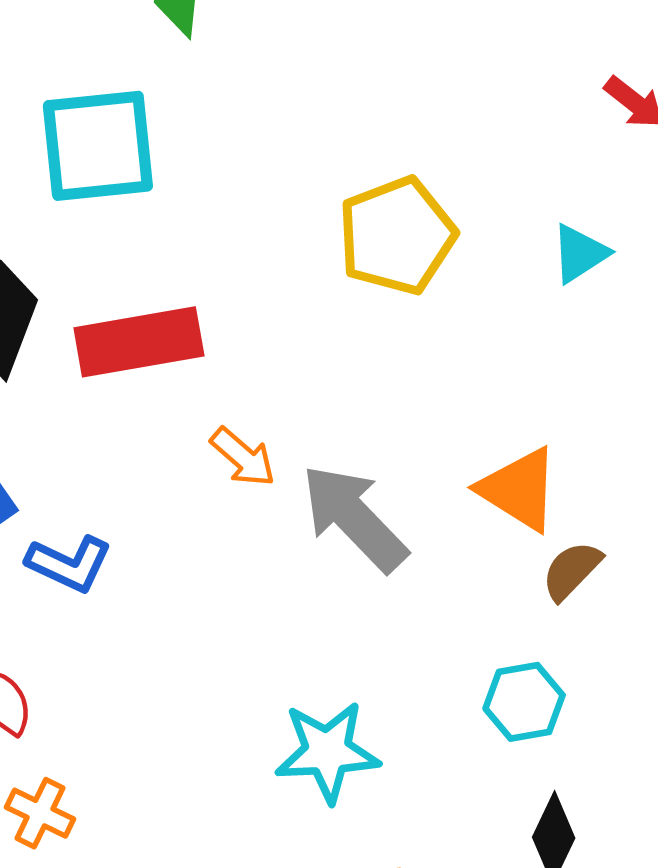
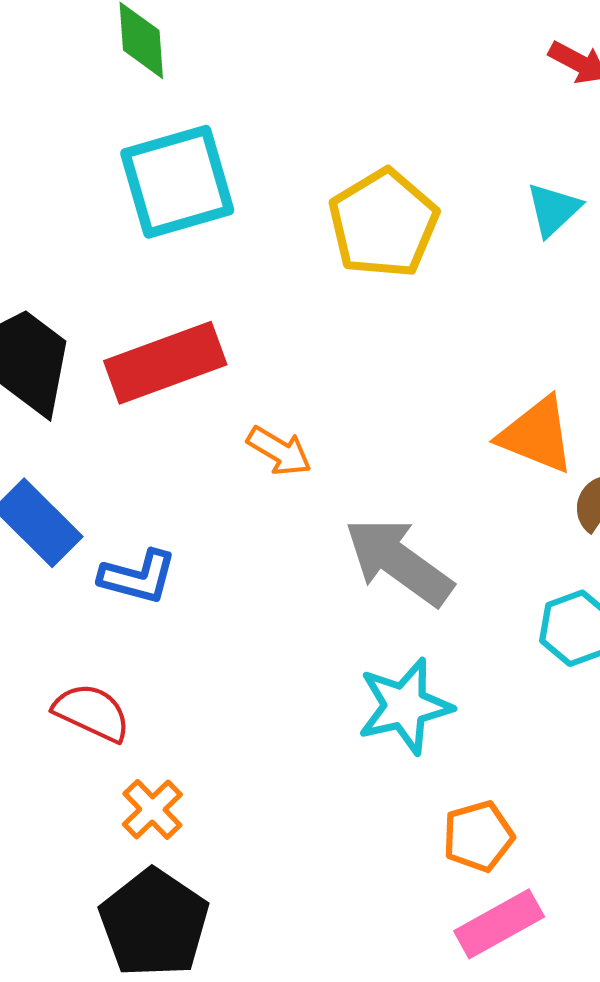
cyan square: (98, 146) -> (177, 182), moved
gray arrow: (354, 518) -> (399, 562), moved
orange cross: (40, 813) -> (152, 809), turned 30

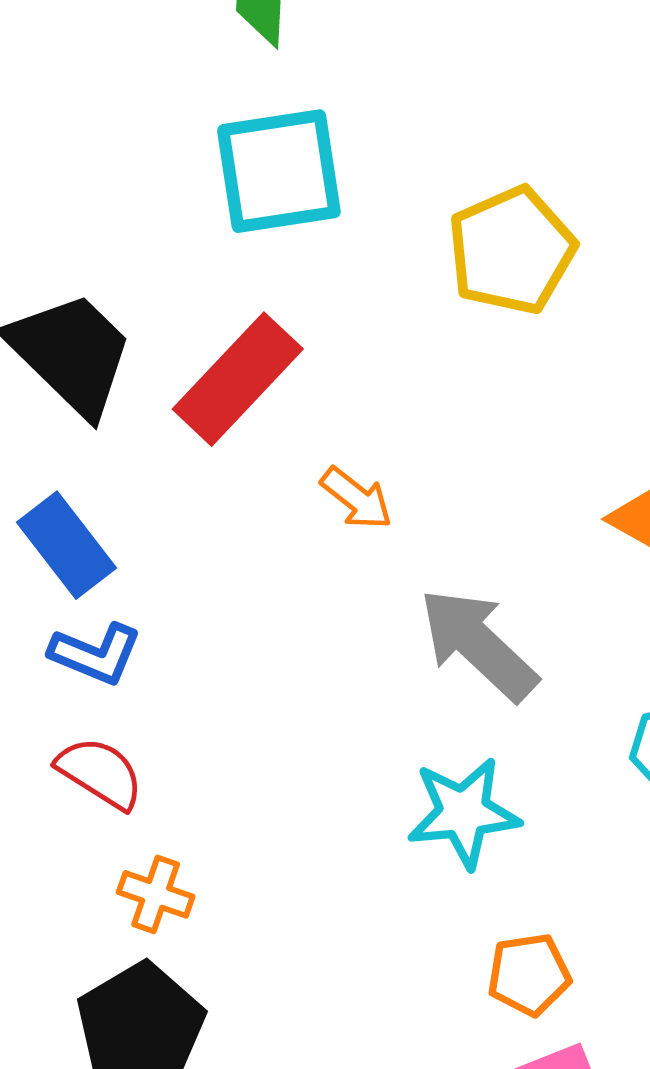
red rectangle: (165, 363) -> (238, 379), turned -34
blue L-shape: (138, 577) -> (96, 654), moved
orange cross: (152, 809) -> (156, 894), turned -34

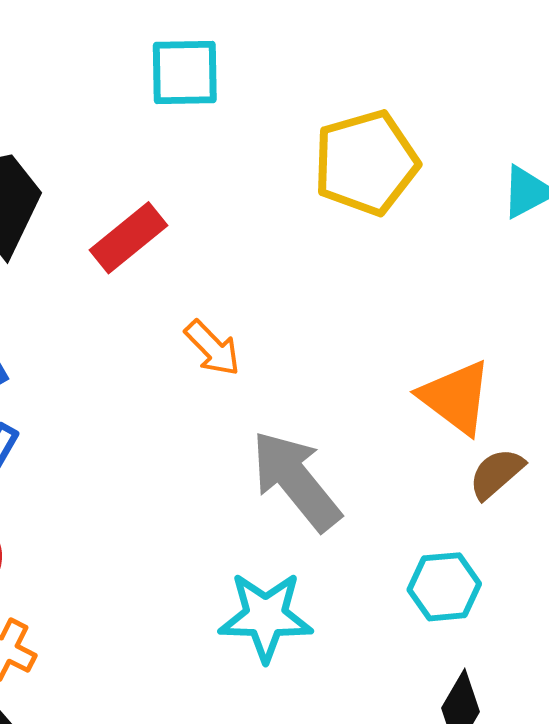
cyan square: (279, 171) -> (185, 72), size x0.7
red rectangle: (238, 379) -> (129, 238), size x0.7

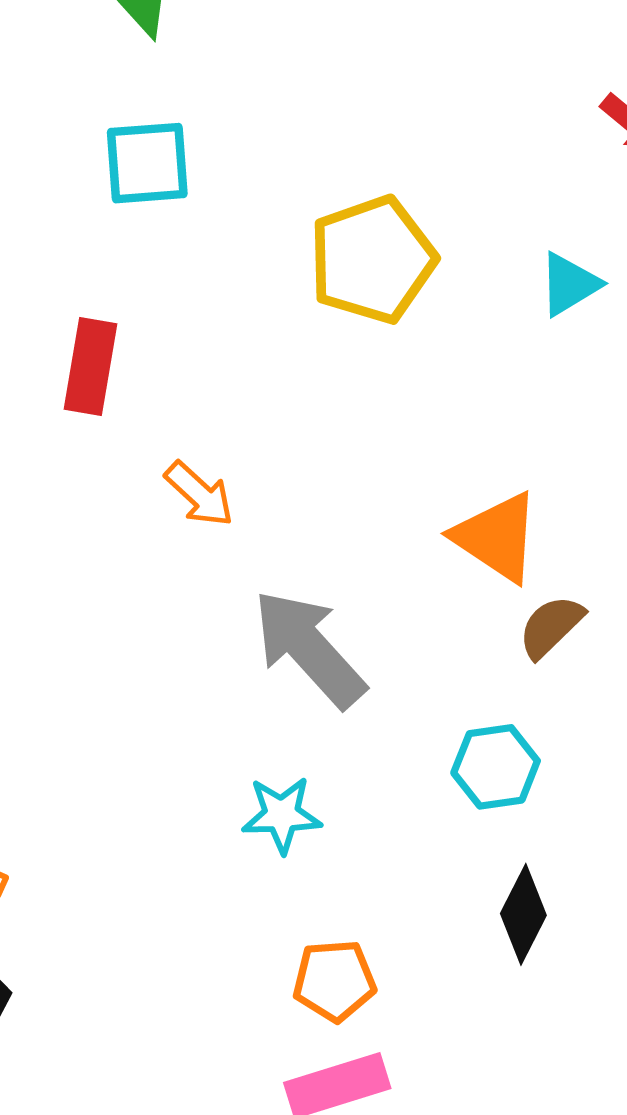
red rectangle: (129, 238) -> (90, 367), turned -38
cyan star: (266, 617) -> (282, 815), size x0.7

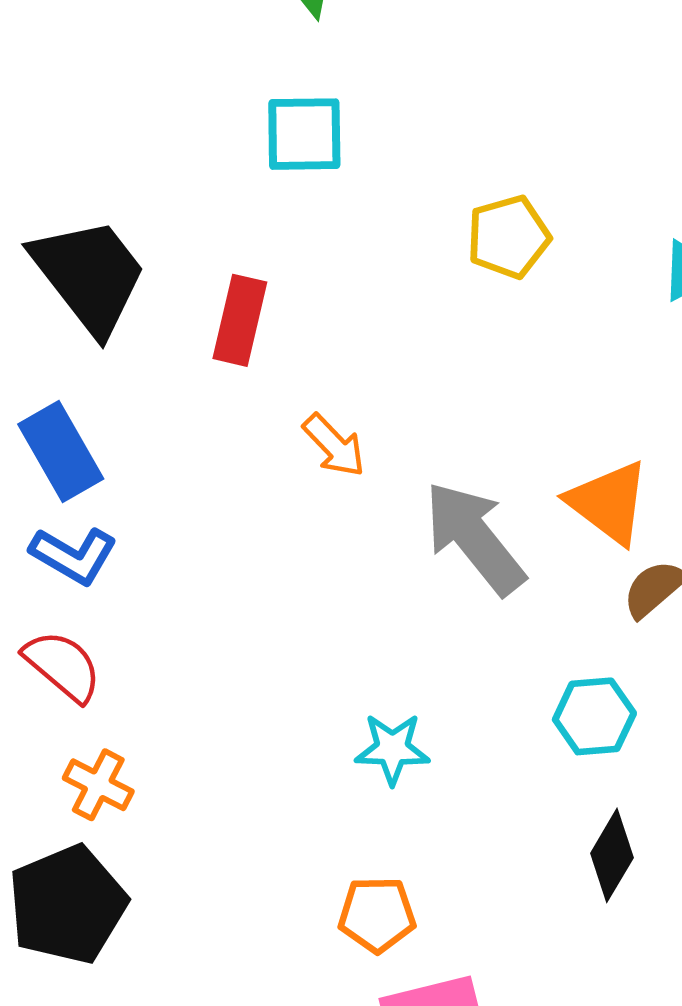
yellow pentagon: (372, 260) -> (508, 237), size x0.7
gray arrow: (309, 649) -> (475, 538), moved
orange pentagon: (334, 981) -> (377, 915), moved

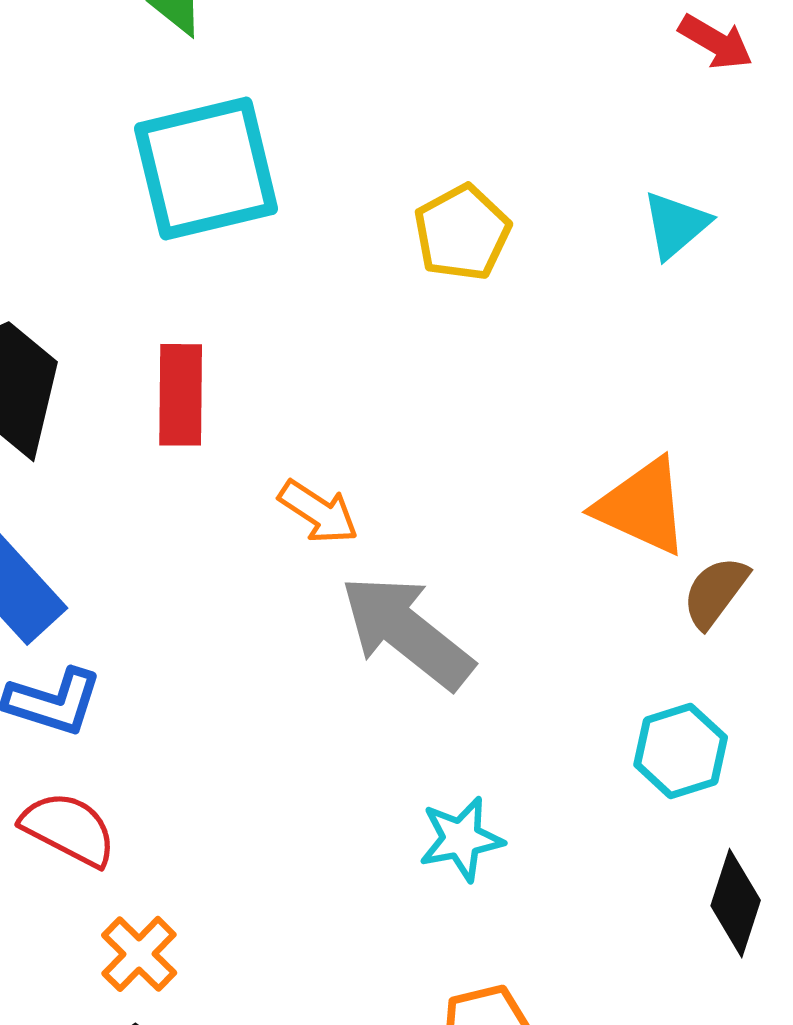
cyan square: (304, 134) -> (206, 169), size x1.5
gray arrow: (475, 538) -> (407, 632), moved
orange cross: (98, 785) -> (139, 954), turned 30

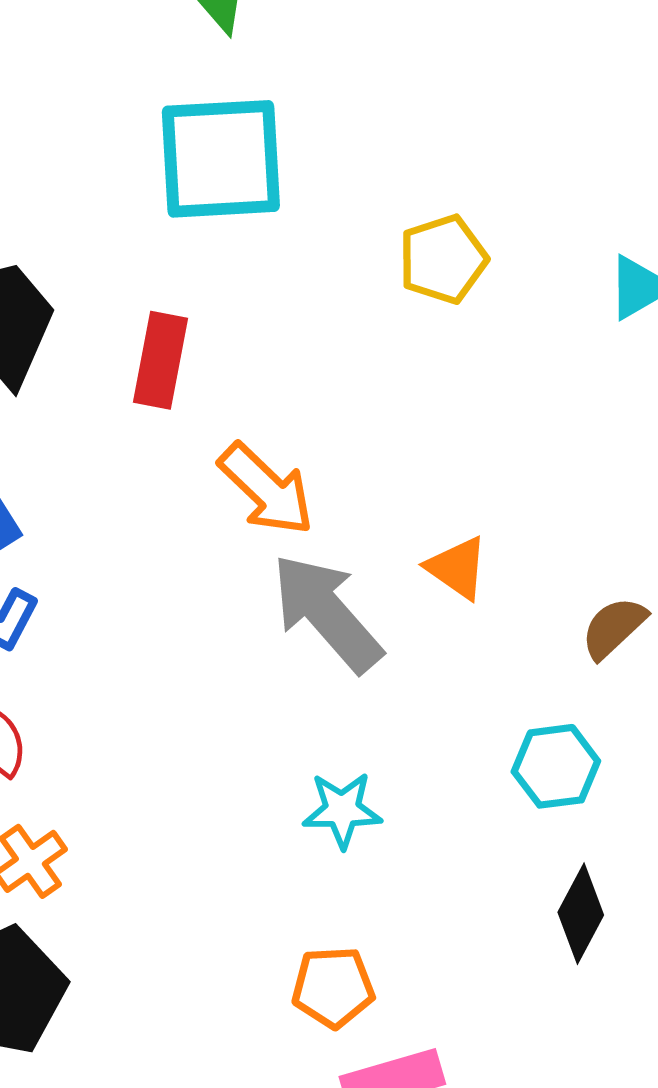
orange triangle: (642, 506) -> (457, 568), moved, size x0.7
orange arrow: (318, 512) -> (266, 489), size x1.4

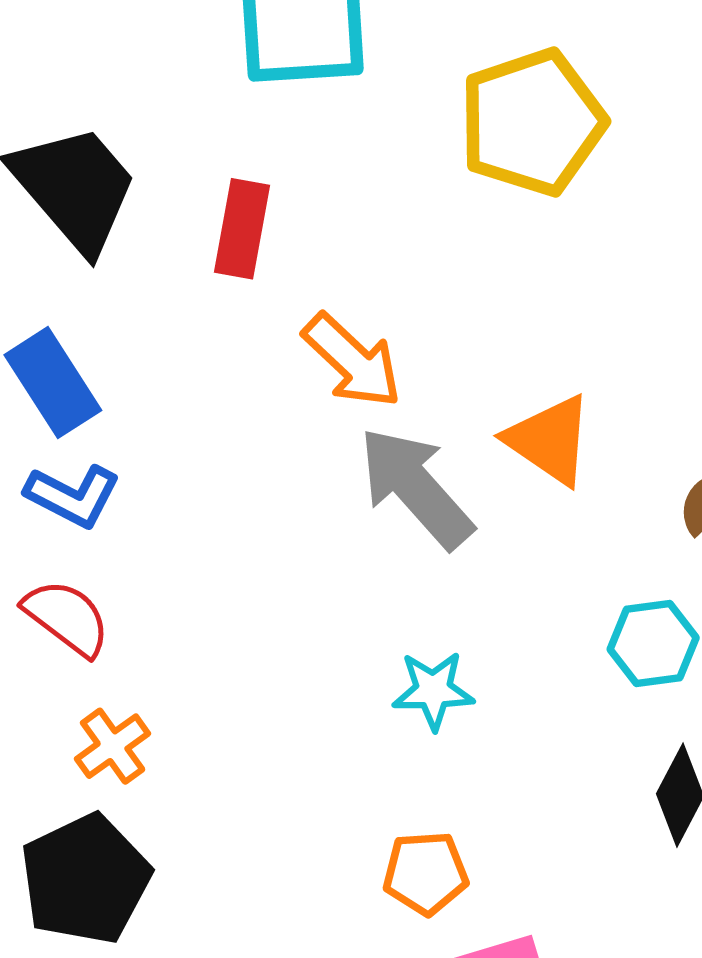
yellow pentagon: (443, 259) -> (532, 122), size x1.6
orange triangle: (457, 568) -> (550, 440), size x1.4

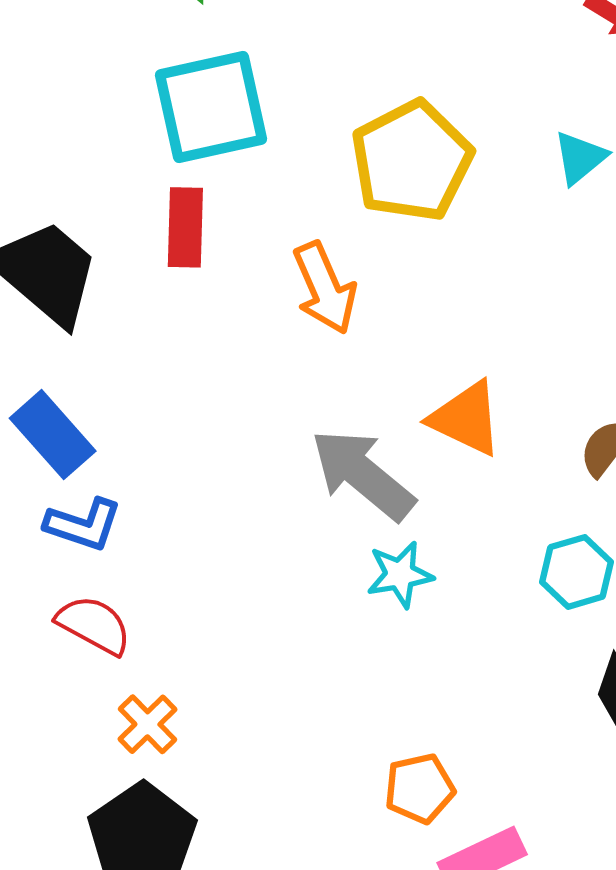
red rectangle: (242, 229) -> (185, 227), moved
orange arrow: (352, 361) -> (325, 288), moved, turned 32
cyan star: (433, 690) -> (400, 575), moved

